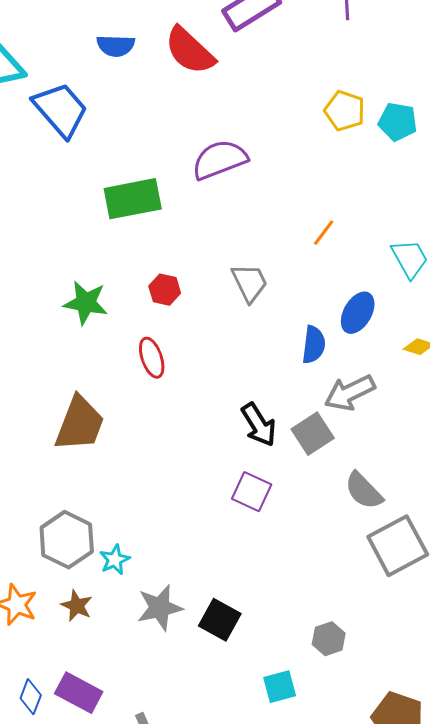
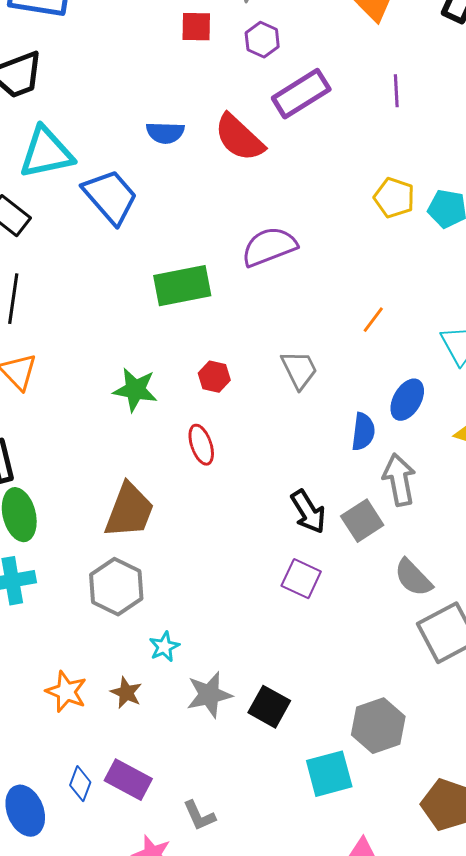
gray arrow: (350, 393) -> (399, 480), turned 105
gray hexagon: (67, 540) -> (116, 587), moved
gray hexagon: (329, 639) -> (378, 726), size x1.6
cyan square: (280, 687) -> (329, 774), size x1.4

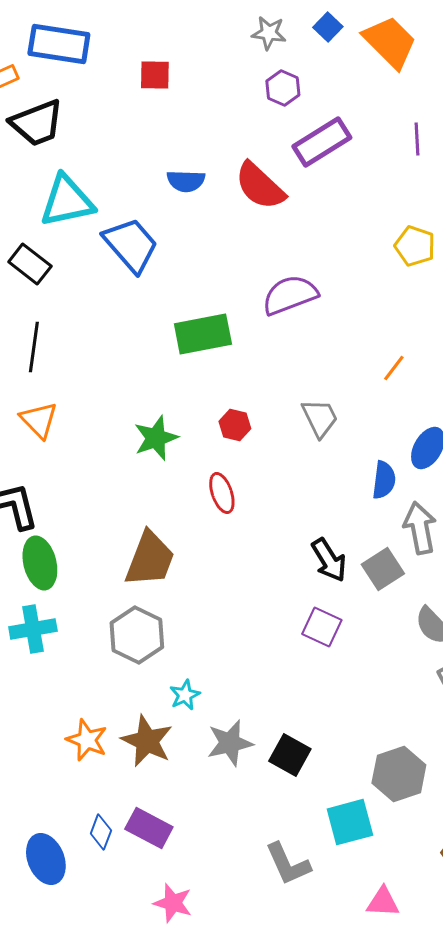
red square: (196, 27) -> (155, 75), moved
green star: (135, 390) -> (156, 438), turned -30
brown star: (126, 693) -> (147, 741), size x1.6
gray L-shape: (199, 816) -> (288, 864), moved, size x1.4

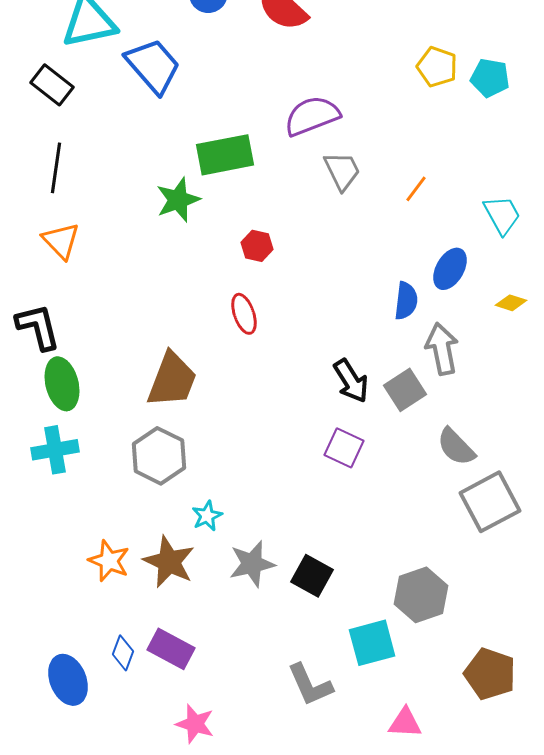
gray trapezoid: (320, 418) -> (342, 171), moved
green star: (156, 438) -> (178, 200), moved

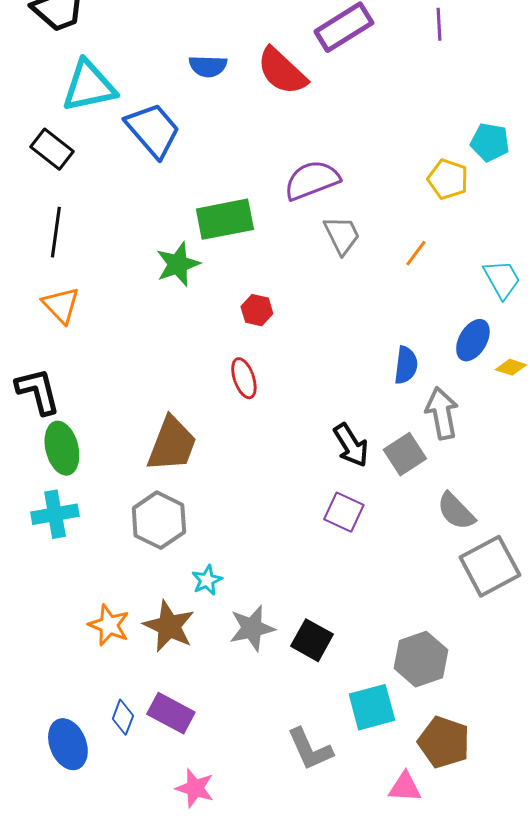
yellow pentagon: (437, 67) -> (448, 179), moved
blue ellipse: (450, 269) -> (473, 340), moved
brown pentagon: (490, 674) -> (444, 742), moved

